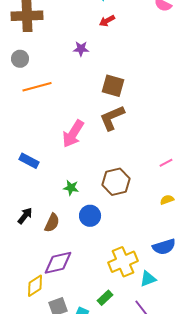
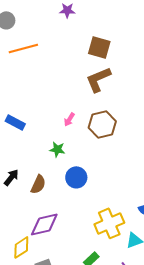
pink arrow: (73, 134) -> (69, 119), moved, size x0.5
brown hexagon: (116, 182) -> (102, 124), moved

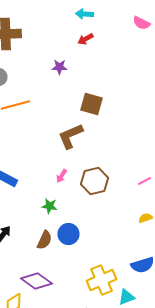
brown L-shape: (98, 79) -> (70, 136), moved
brown semicircle: (38, 184) -> (44, 240), moved
purple diamond: (44, 224) -> (36, 281), turned 48

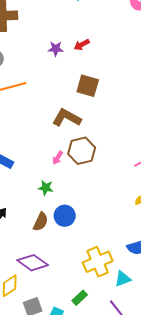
red arrow: (85, 39) -> (82, 45), moved
brown L-shape: (70, 136) -> (67, 118), turned 52
brown hexagon: (94, 181) -> (82, 151), moved

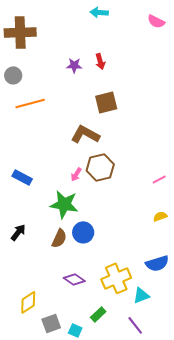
red arrow: (82, 45) -> (100, 61), turned -77
brown square: (88, 86) -> (106, 102), turned -30
green star: (46, 188) -> (64, 204), size x1.8
purple diamond: (33, 263) -> (74, 279), moved, size x0.7

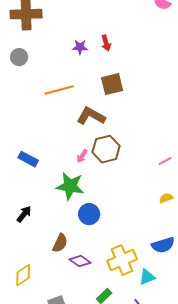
orange line: (30, 103) -> (59, 90), moved
brown semicircle: (59, 238) -> (60, 243), moved
yellow diamond: (28, 302) -> (23, 275), moved

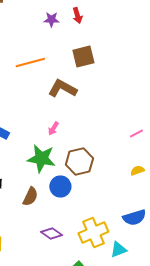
brown hexagon: (106, 149) -> (79, 162), moved
brown semicircle: (60, 243) -> (30, 196), moved

